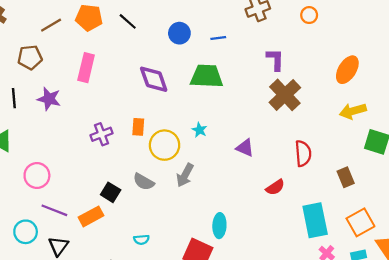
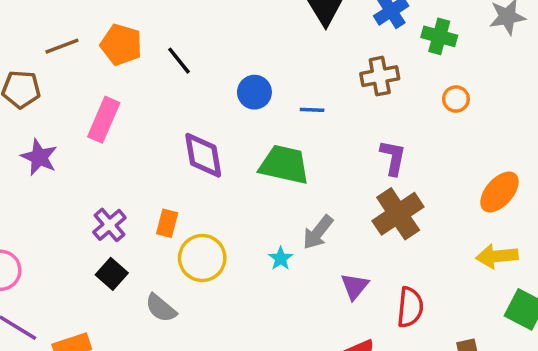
cyan star: (199, 130) -> (281, 258), moved
purple cross: (101, 134) -> (109, 225), turned -30
purple triangle: (245, 148) -> (355, 286), moved, turned 36
gray arrow: (185, 175) -> (318, 232), moved
black square: (111, 192) -> (112, 274), moved

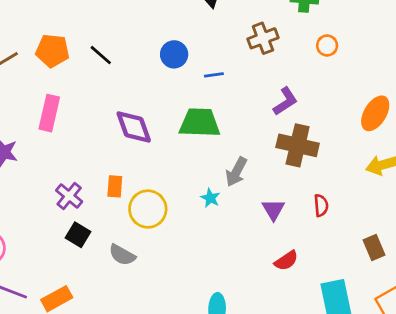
blue circle: (254, 92) -> (174, 54), moved
purple L-shape: (393, 158) -> (285, 101), turned 56
brown cross: (398, 214) -> (298, 145), turned -33
red semicircle: (410, 307) -> (321, 205), moved, size x0.7

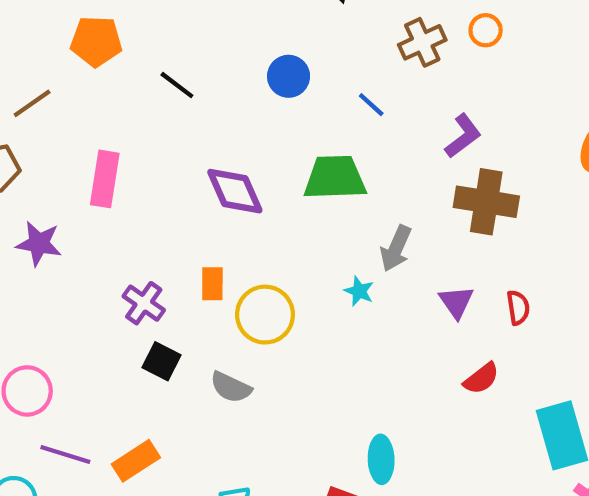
orange circle: (327, 45) -> (486, 30), moved
orange pentagon: (52, 51) -> (96, 41), moved
blue line: (214, 75) -> (371, 105), moved, turned 54
red semicircle: (321, 205) -> (518, 308), moved

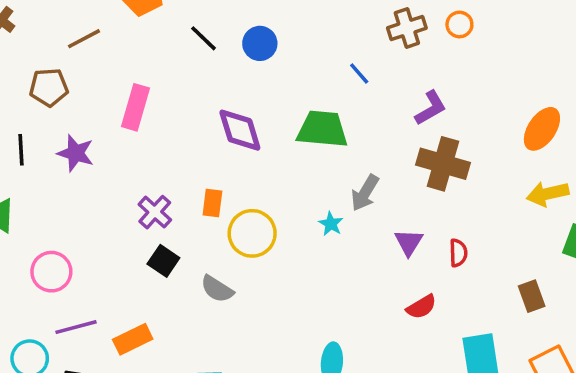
blue circle: (289, 76) -> (260, 43), moved
purple line: (65, 454) -> (76, 327), turned -39

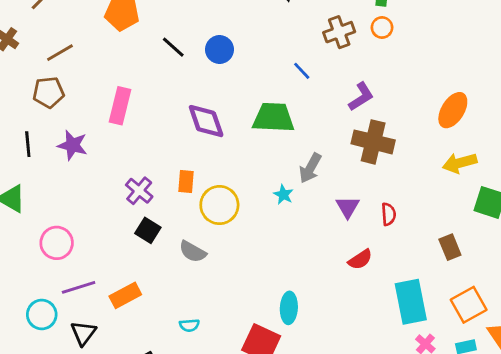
brown line: (84, 39) -> (60, 53), moved

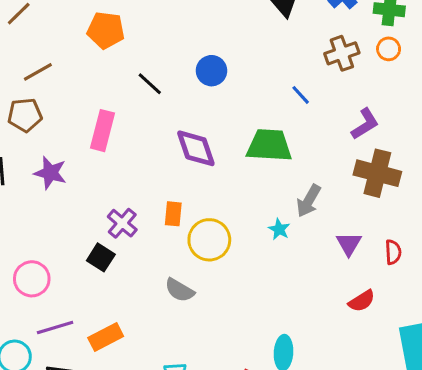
black line: (173, 47) -> (150, 84), moved
black square: (148, 230) -> (101, 257), moved

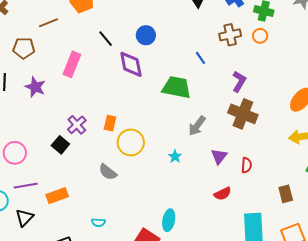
brown line: (38, 72) -> (49, 23), moved
purple L-shape: (365, 124) -> (239, 82), turned -35
purple diamond: (196, 148) -> (131, 64), moved
cyan star: (279, 229) -> (175, 156), moved

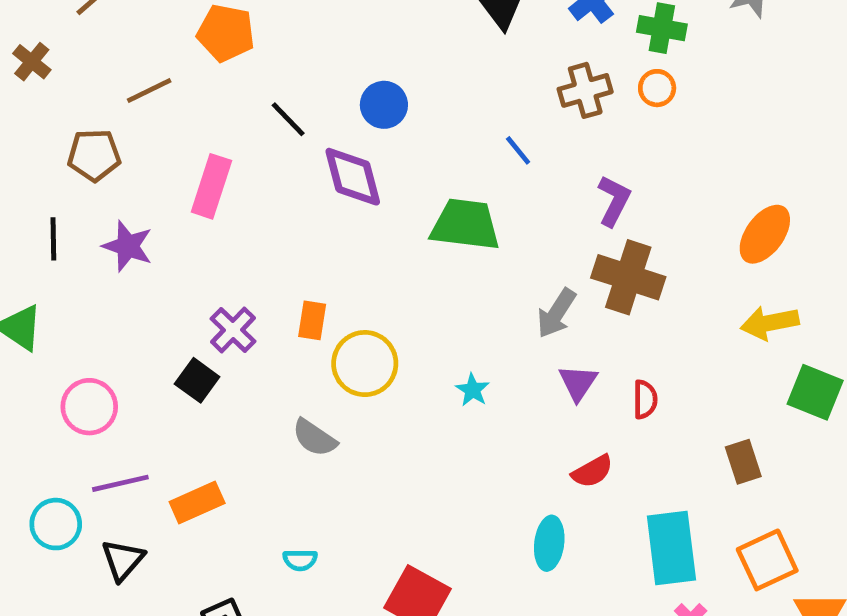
gray arrow: (197, 126) -> (556, 313), moved
cyan ellipse: (169, 220) -> (549, 543), moved

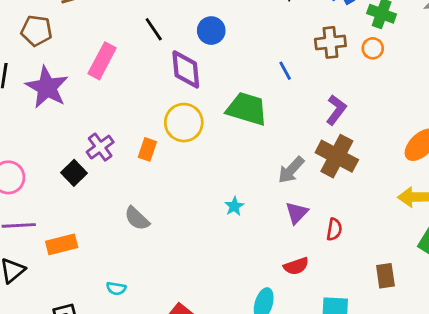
purple star: (128, 246) -> (47, 87), size x1.4
yellow circle: (365, 364) -> (184, 123), moved

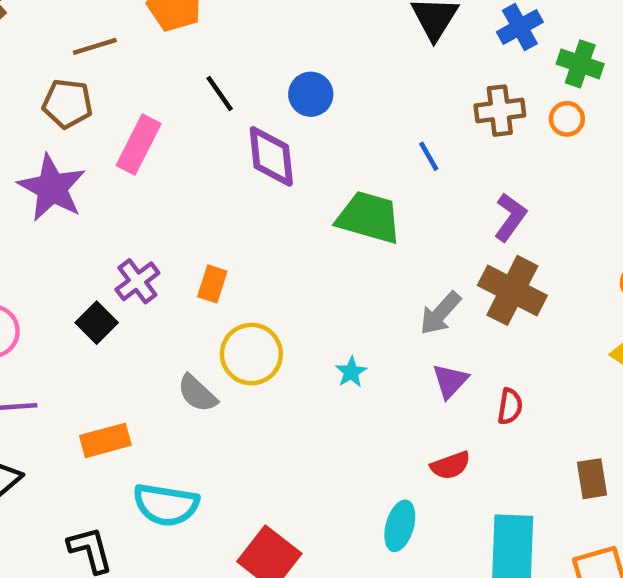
brown pentagon: (37, 31) -> (67, 104), moved
yellow circle: (184, 123) -> (251, 354), moved
orange rectangle: (62, 244) -> (105, 440), moved
cyan semicircle: (116, 288) -> (166, 505), size x2.0

